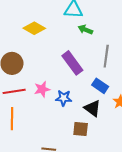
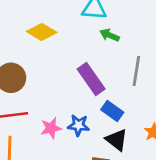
blue rectangle: (100, 86) -> (112, 111), moved
pink star: (42, 89) -> (51, 128), moved

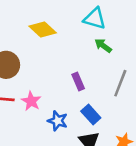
purple rectangle: (91, 79) -> (78, 82), size x0.6
pink star: (51, 128) -> (31, 101), moved, turned 30

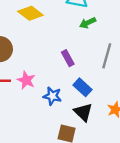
green arrow: (103, 46) -> (88, 23), turned -56

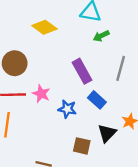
purple rectangle: (68, 58) -> (82, 71), size x1.5
black triangle: (83, 112) -> (107, 133), moved, turned 30

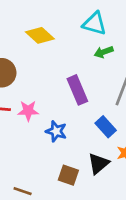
pink star: (41, 94) -> (28, 111), turned -30
blue rectangle: (97, 100) -> (106, 127), moved

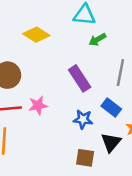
blue star: (56, 131) -> (83, 119), moved

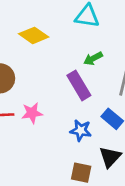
green arrow: (97, 40) -> (93, 59), moved

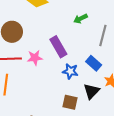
purple rectangle: (79, 85) -> (58, 47), moved

